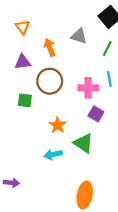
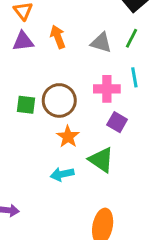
gray triangle: (79, 36) -> (101, 43), moved
purple triangle: (23, 62) -> (23, 41), moved
brown circle: (50, 81) -> (59, 100), moved

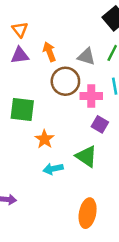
brown circle: (59, 100) -> (65, 81), moved
green square: (26, 105) -> (22, 110), size x1.5
orange star: (68, 137) -> (44, 139), moved

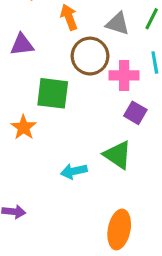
purple triangle: (20, 55) -> (22, 45), moved
green square: (22, 110) -> (53, 93), moved
orange star: (44, 139) -> (24, 127), moved

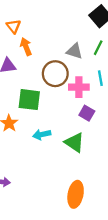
orange arrow: (69, 17) -> (26, 47), moved
cyan arrow: (74, 171) -> (42, 135), moved

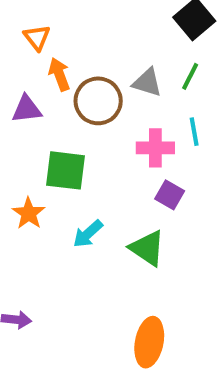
brown circle: (55, 74) -> (98, 101), moved
cyan arrow: (42, 135) -> (88, 234), turned -30

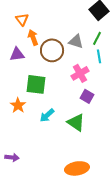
cyan line: (194, 132) -> (99, 56), moved
pink cross: (155, 148) -> (80, 73), turned -30
orange ellipse: (149, 342) -> (77, 168), turned 70

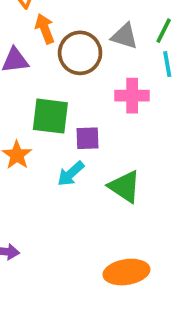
pink cross: (80, 73) -> (132, 96), turned 30
purple square: (87, 96) -> (87, 138), moved, turned -32

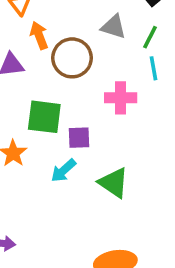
gray triangle: (125, 36) -> (114, 27), moved

